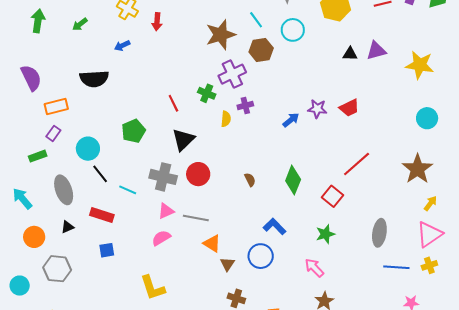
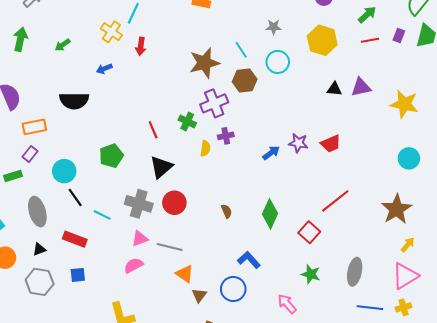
green star: (325, 234) -> (311, 274), moved, turned 30
gray hexagon: (57, 269) -> (40, 282), moved

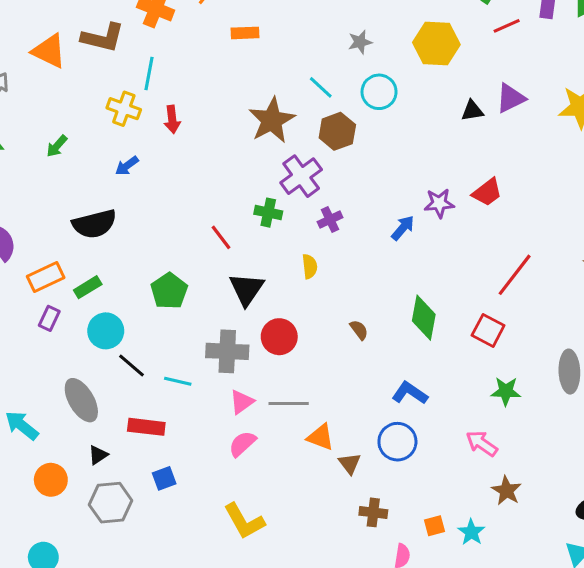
yellow semicircle: (205, 148) -> (310, 266), moved
green rectangle: (13, 176) -> (88, 287), moved

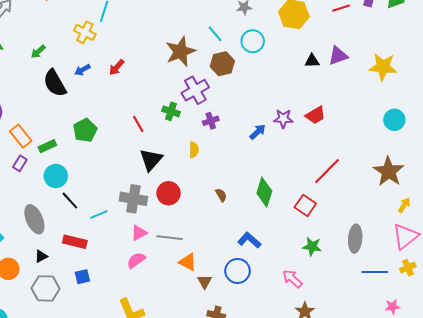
red arrow: (172, 119) -> (117, 67), moved, turned 42
black semicircle: (94, 224) -> (55, 83), moved, turned 68
orange rectangle: (46, 277) -> (21, 136), turned 70
green pentagon: (169, 291) -> (85, 130), moved
cyan line: (178, 381) -> (99, 214), turned -42

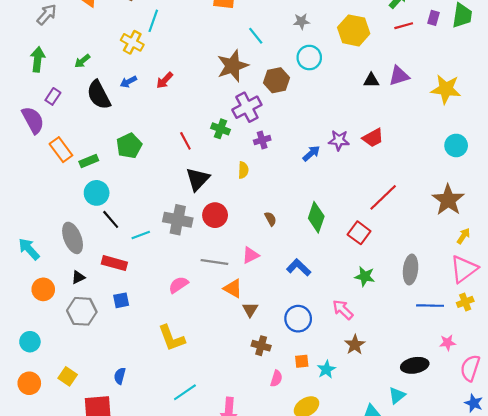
cyan line: (215, 34) -> (256, 36), moved
purple rectangle: (20, 163) -> (53, 96), moved
pink triangle: (139, 233) -> (251, 255), moved
blue circle: (238, 271) -> (298, 319), moved

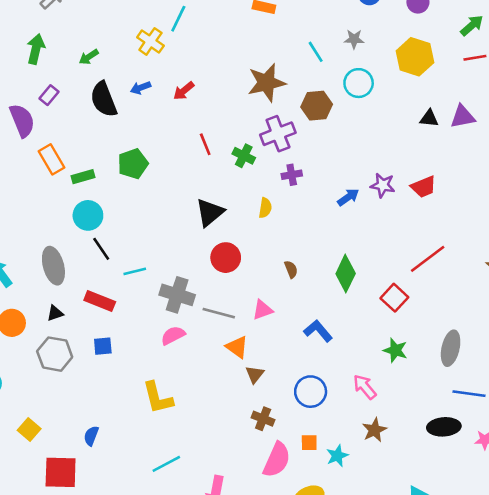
cyan line: (256, 36) -> (316, 52), moved
red line: (185, 141) -> (205, 144), moved
gray cross: (178, 220) -> (177, 295), moved
black ellipse: (415, 365) -> (444, 427), moved
pink semicircle: (276, 379) -> (277, 460), size x1.8

